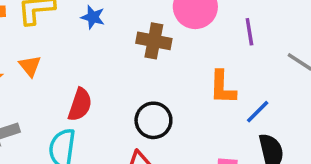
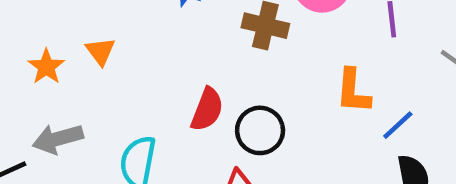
red semicircle: (80, 105) -> (207, 109), moved

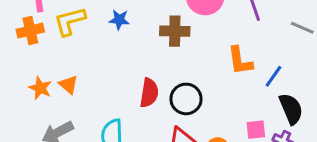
orange triangle: (100, 51) -> (68, 85), moved

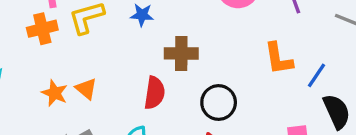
brown cross: (175, 31) -> (181, 53), moved
red semicircle: (149, 93) -> (155, 93), moved

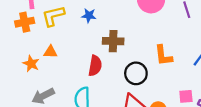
orange L-shape: (279, 59) -> (163, 55), moved
orange triangle: (86, 89) -> (50, 52), moved, turned -40

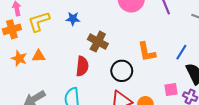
brown cross: (113, 41) -> (98, 42), turned 30
orange star: (31, 64) -> (19, 58), moved

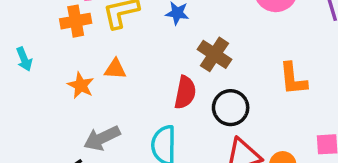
orange star: (19, 58) -> (81, 85), moved
black circle: (122, 71) -> (231, 108), moved

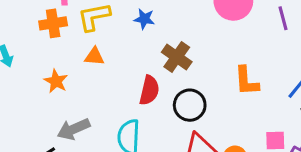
orange triangle: (115, 69) -> (94, 56), moved

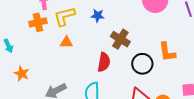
orange star: (56, 81) -> (22, 74), moved
black circle: (190, 105) -> (142, 64), moved

